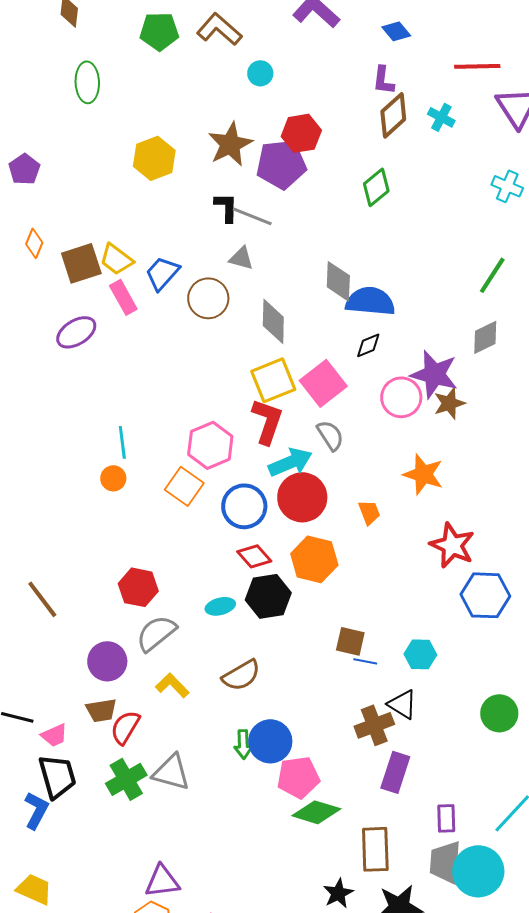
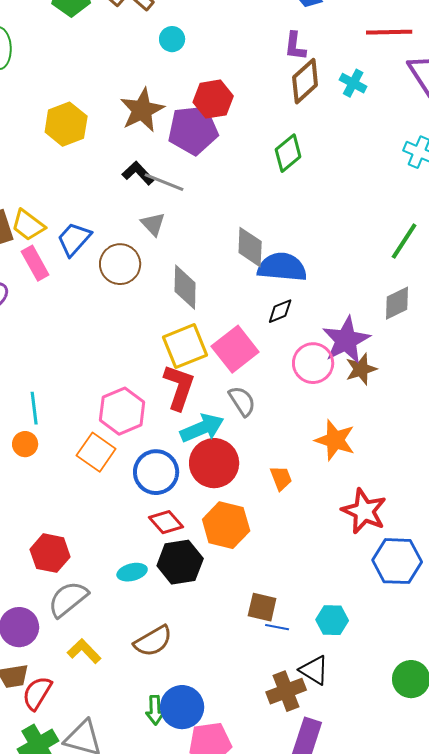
black L-shape: (226, 207) -> (138, 173), turned -44
gray triangle: (241, 258) -> (153, 224), turned 32
purple star: (434, 374) -> (346, 340), turned 30

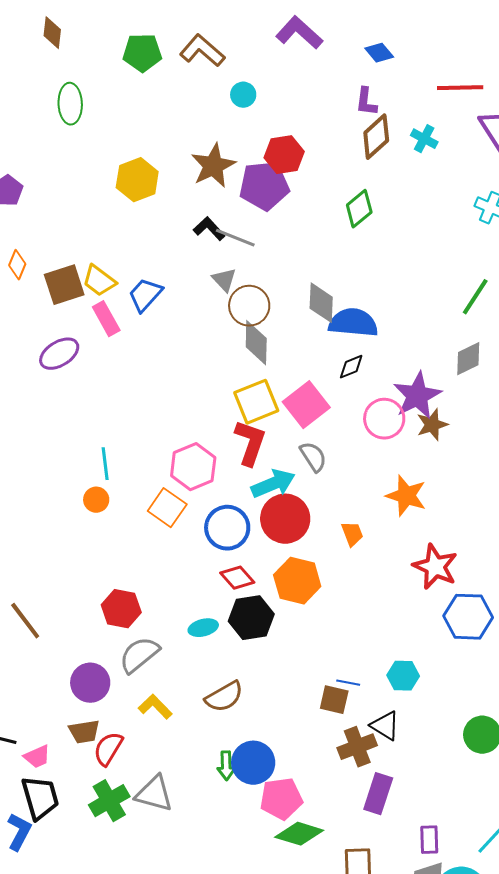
brown circle: (120, 264) -> (249, 306), moved
brown square: (262, 607) -> (334, 700), moved

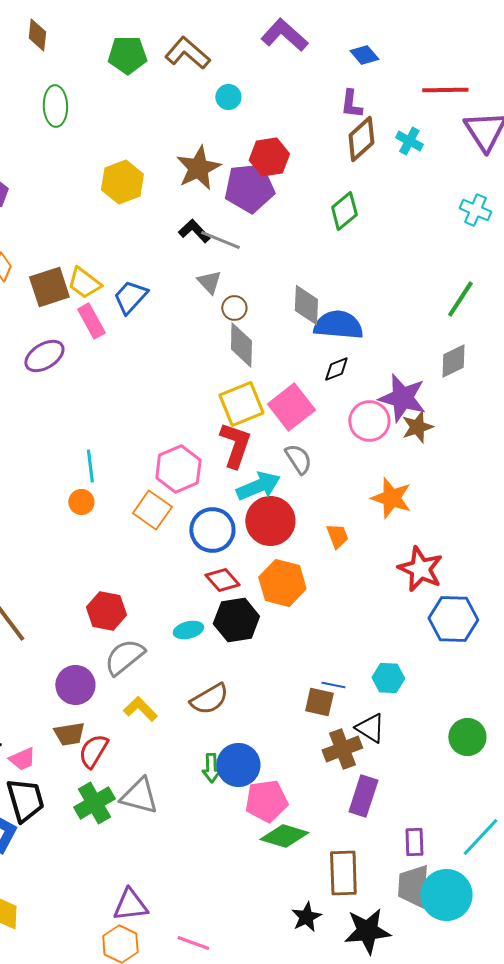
brown circle: (249, 306) -> (234, 308), size x0.6
purple star: (417, 396) -> (402, 398), turned -30

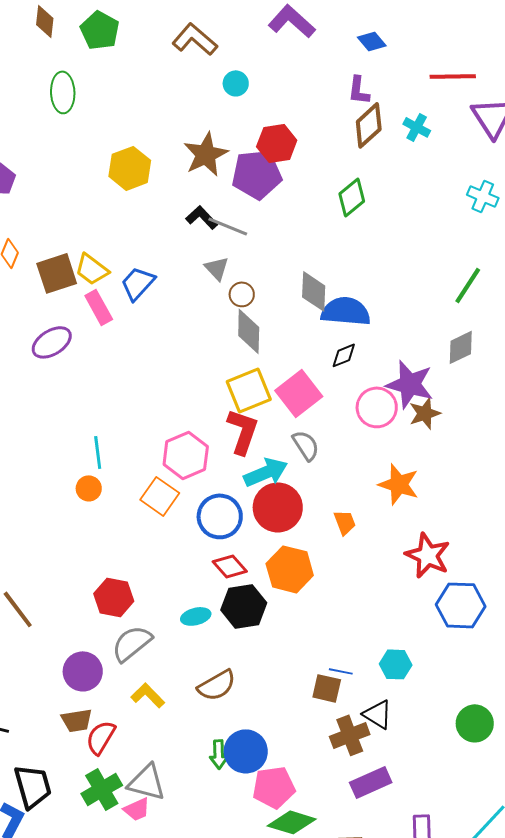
green pentagon: (127, 55) -> (100, 30), moved, turned 30
pink trapezoid: (22, 759) -> (137, 809), moved
purple rectangle: (363, 796) -> (371, 782), turned 48

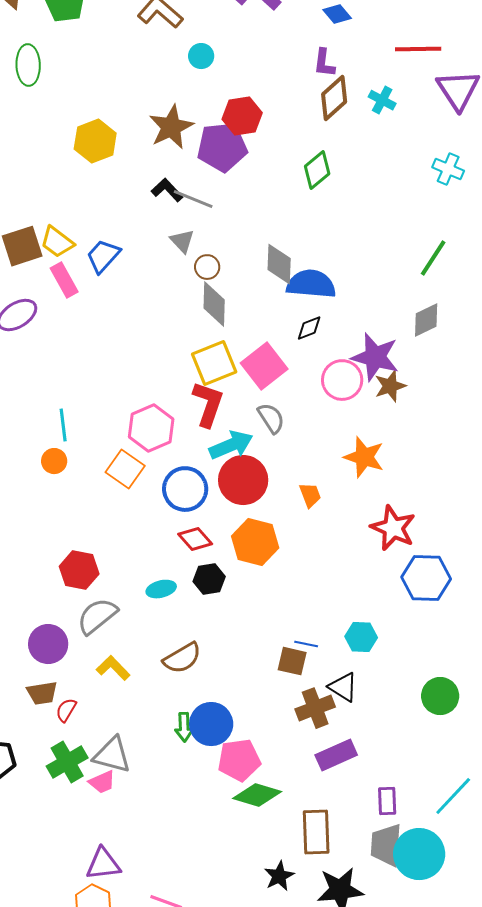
black hexagon: (244, 606) -> (209, 579), size x0.7
red semicircle: (101, 737) -> (66, 710), size x0.7

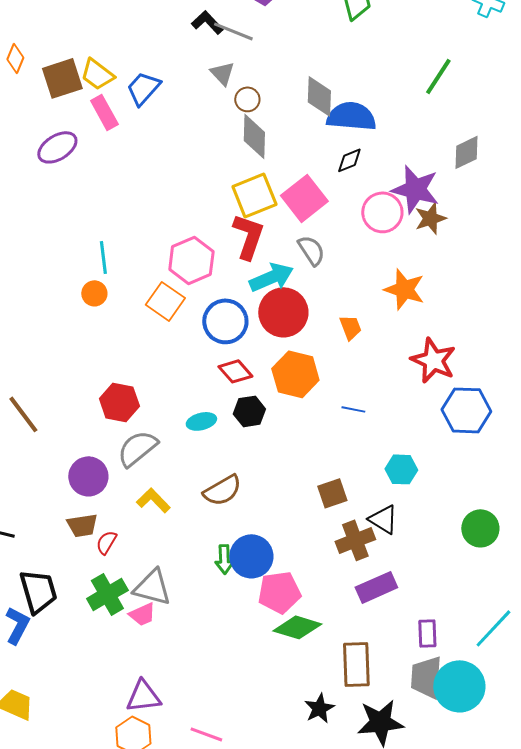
green line: (433, 258) -> (438, 76), moved
blue line: (306, 644) -> (353, 409), moved
brown square: (292, 661) -> (332, 493), turned -32

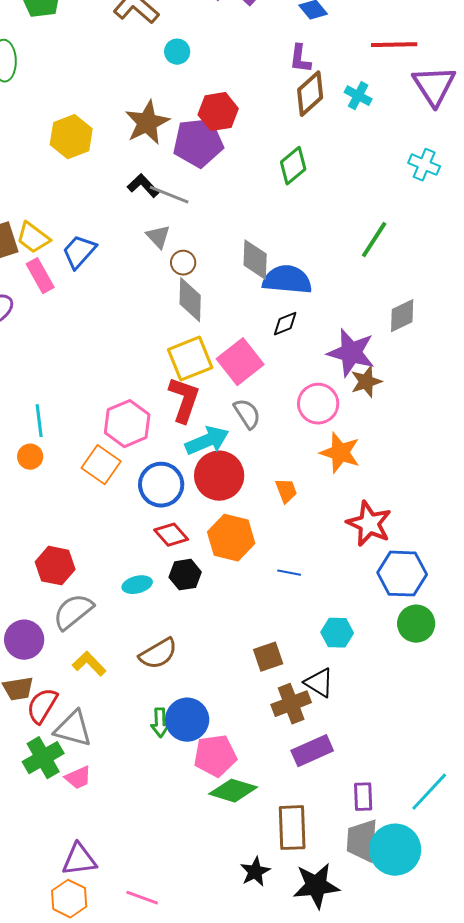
pink circle: (382, 212) -> (318, 404), moved
green circle: (480, 528) -> (416, 624), moved
red semicircle: (106, 542) -> (42, 706), size x1.5
gray triangle: (152, 587) -> (73, 729), moved

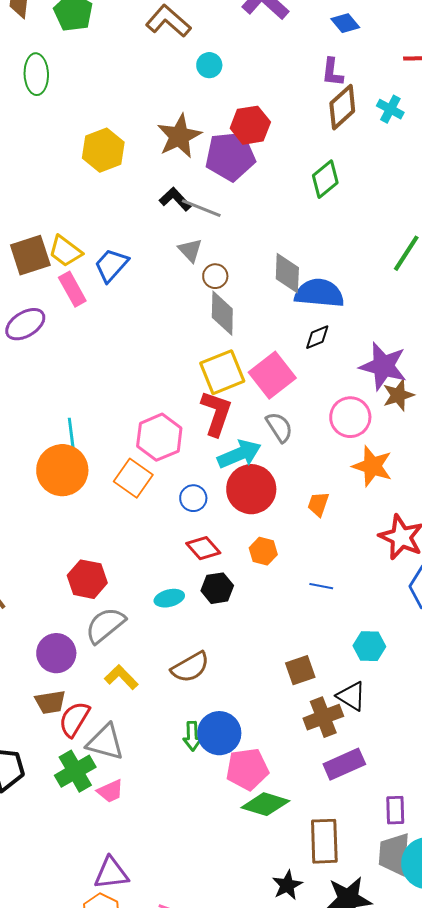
orange circle: (30, 457) -> (62, 470), size x2.0
blue circle: (161, 485) -> (193, 498), size x0.6
orange trapezoid: (286, 491) -> (318, 504), turned -140
orange hexagon: (231, 538) -> (263, 551), size x0.6

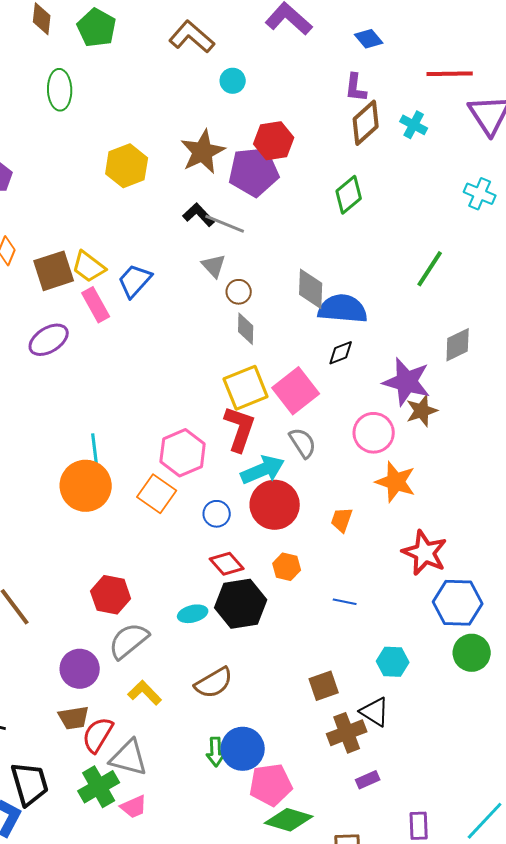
gray diamond: (222, 313) -> (246, 329), size x0.7
black hexagon: (217, 588) -> (241, 604), size x1.6
purple rectangle: (344, 764) -> (368, 780), size x0.6

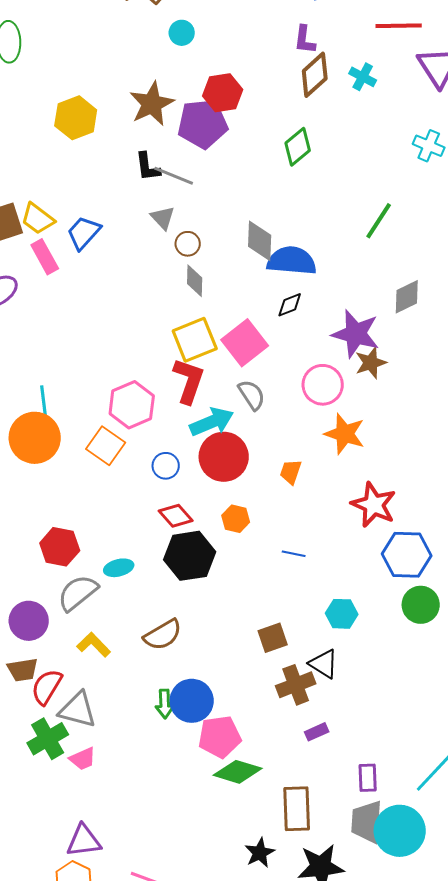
black L-shape: (199, 215) -> (148, 167), turned -144
cyan ellipse: (193, 614) -> (119, 568), moved

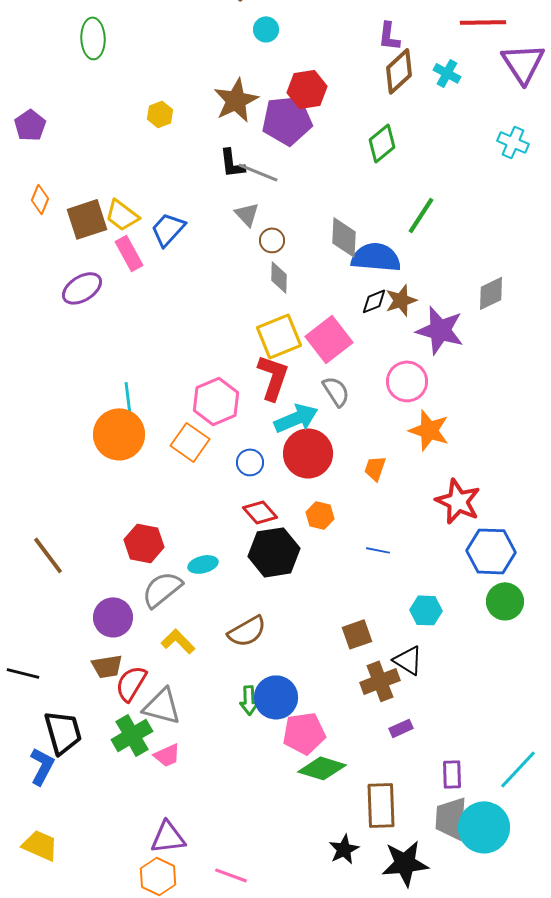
yellow hexagon: (76, 118) -> (160, 114), size x0.6
green line: (379, 221) -> (421, 215), moved
brown star: (371, 363) -> (401, 300), moved

